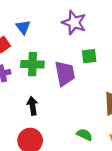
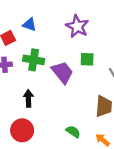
blue triangle: (23, 27) -> (29, 24), turned -40
purple trapezoid: (65, 73) -> (62, 72), turned -35

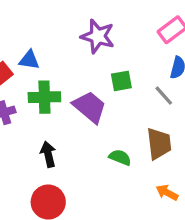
blue triangle: (29, 24) -> (29, 60), moved
green semicircle: (73, 132) -> (120, 157), moved

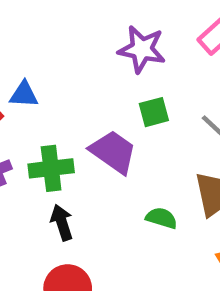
purple star: (98, 36) -> (142, 49), moved
green cross: (44, 97) -> (51, 168), moved

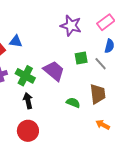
green square: (154, 112) -> (81, 58), moved
green cross: (51, 168) -> (25, 76), turned 30

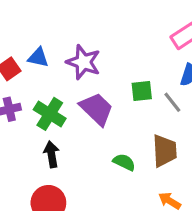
purple star: (71, 26) -> (83, 62), moved

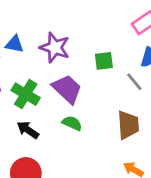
green square: (142, 91) -> (104, 61), moved
black arrow: (51, 154) -> (28, 130), turned -45
green semicircle: (124, 162) -> (72, 123), moved

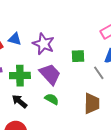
green cross: (26, 94) -> (20, 76), turned -36

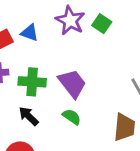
purple star: (44, 44) -> (70, 21), moved
green square: (78, 56) -> (102, 24), moved, turned 32

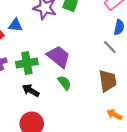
green semicircle: (72, 117) -> (64, 83), turned 32

